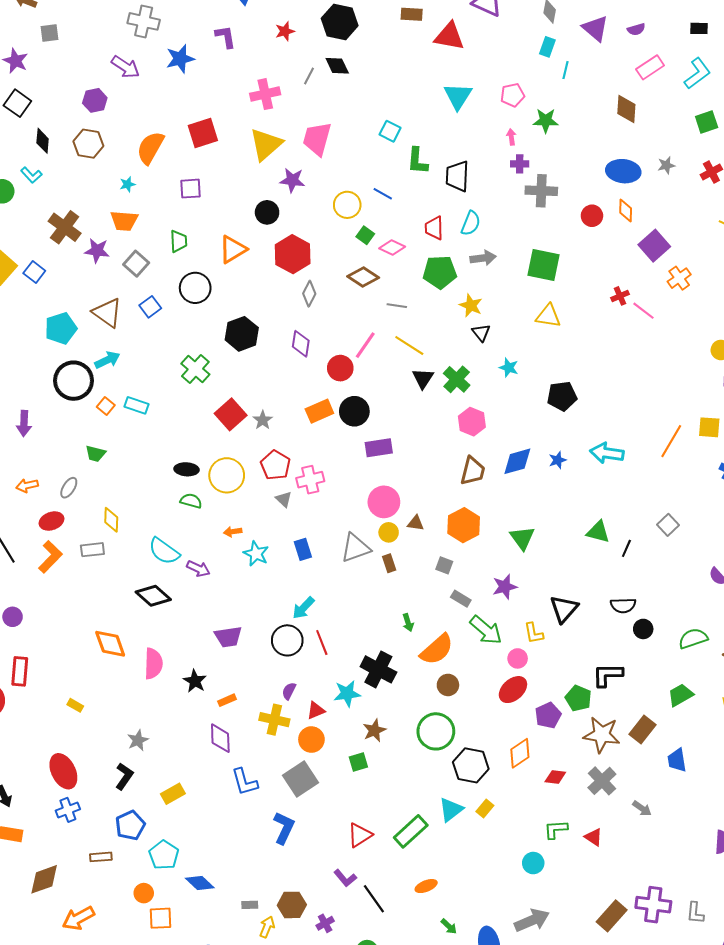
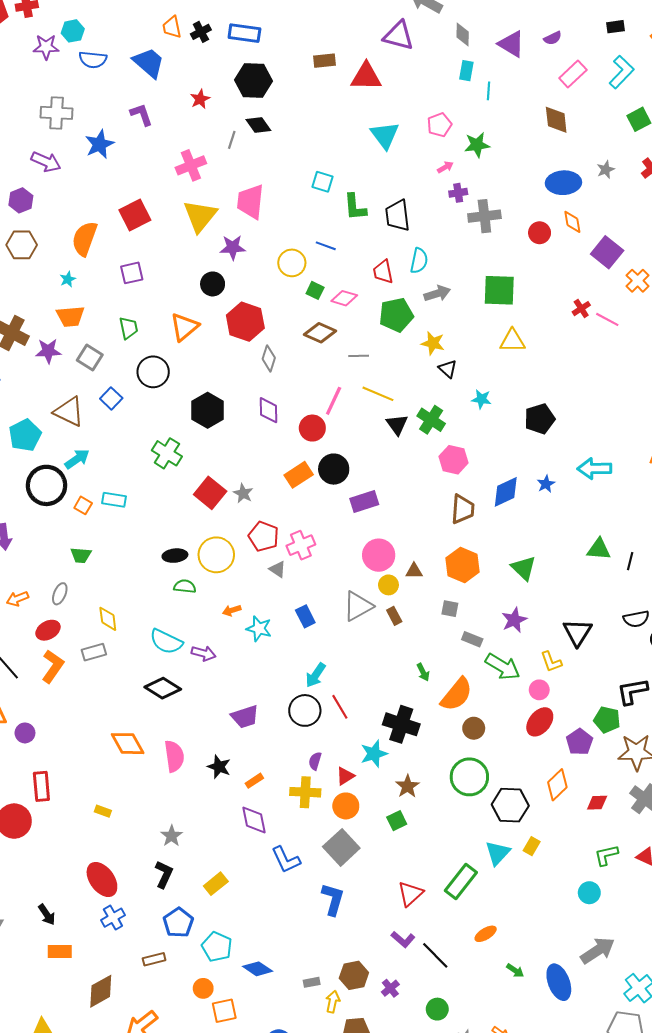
pink arrow: (511, 137) -> (445, 167), turned 77

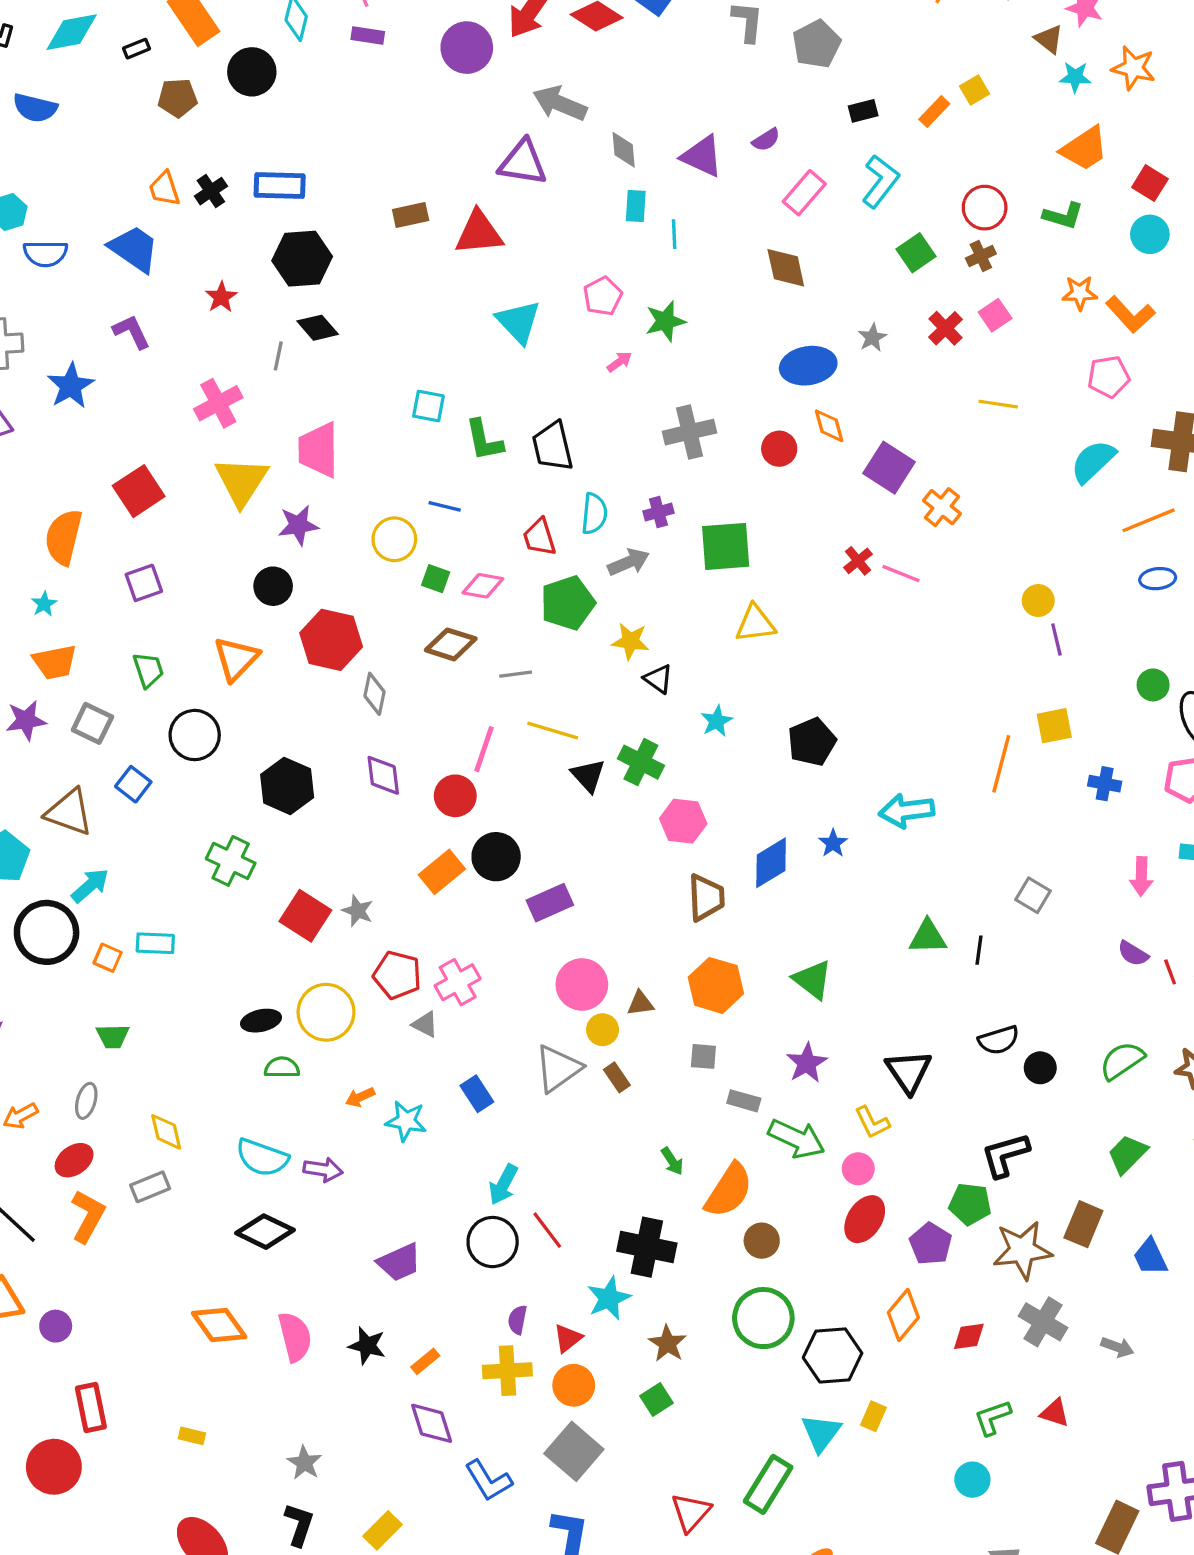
purple cross: (458, 193) -> (658, 512), moved
cyan star: (481, 399) -> (717, 721), turned -30

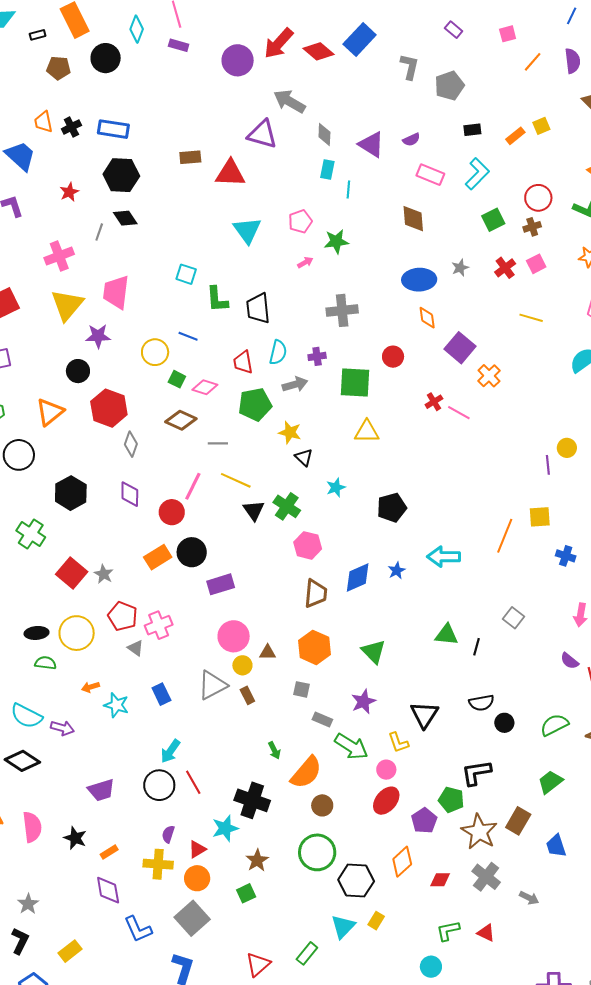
pink rectangle: (804, 193) -> (430, 175), turned 64
red circle: (779, 449) -> (393, 357), moved
yellow circle: (1038, 601) -> (567, 448), moved
brown star: (1022, 1250) -> (479, 832), turned 30
green rectangle: (768, 1484) -> (307, 953), size x0.7

